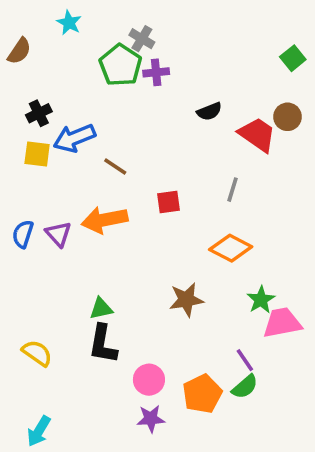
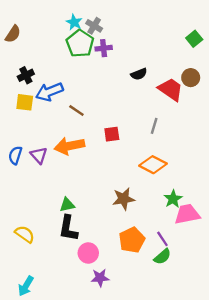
cyan star: (69, 23) -> (74, 22), moved
pink circle: (149, 380) -> (88, 253), moved
orange pentagon: (202, 394) -> (132, 240), moved

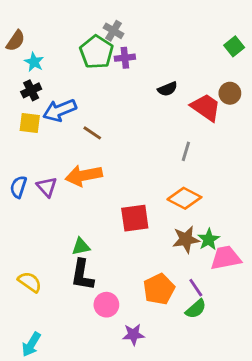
cyan star: (74, 22) -> (34, 62), moved
red square: (112, 134) -> (135, 218), moved, size x1.5
brown star: (124, 199) -> (186, 239), moved
purple star: (100, 278) -> (133, 334), moved

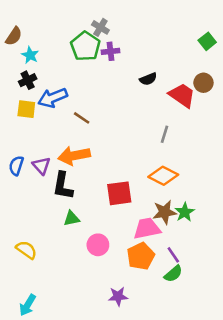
pink trapezoid: (226, 258) -> (147, 228), moved
black L-shape: (82, 275) -> (63, 186), moved
pink circle: (106, 305) -> (98, 245), moved

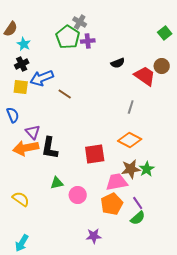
orange arrow: (74, 156) -> (26, 148), moved
blue semicircle: (16, 166) -> (13, 115), moved, turned 140
green triangle: (72, 218) -> (57, 183), moved

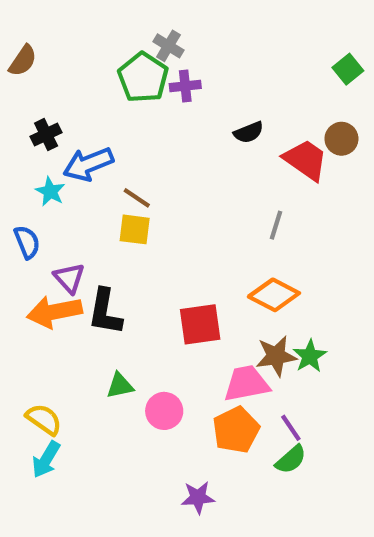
cyan star: (24, 44) -> (50, 191), moved
yellow square: (21, 87) -> (135, 229), moved
cyan arrow: (22, 243) -> (46, 459), moved

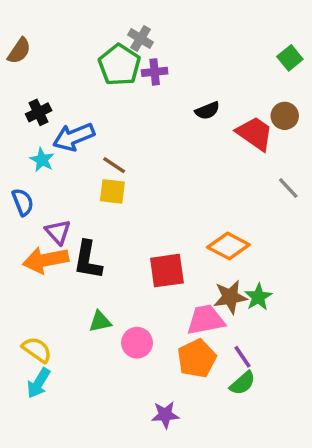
gray line: (276, 225) -> (288, 188), moved, turned -60

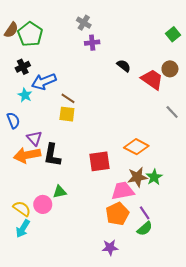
green pentagon: (119, 65) -> (30, 34), moved
black semicircle: (207, 111) -> (124, 66), turned -120
pink circle: (137, 343) -> (43, 204), moved
purple star: (165, 415) -> (110, 248), moved

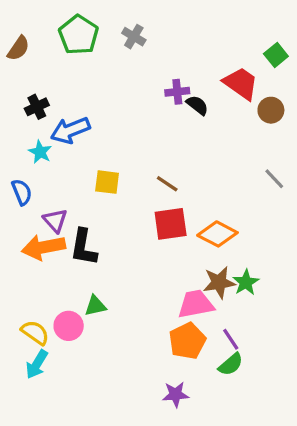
green pentagon: (30, 34) -> (79, 35), moved
purple cross: (92, 43) -> (177, 92), moved
red trapezoid: (152, 79) -> (241, 83), moved
brown line: (68, 98) -> (167, 184), moved
red square: (100, 161) -> (171, 224), moved

